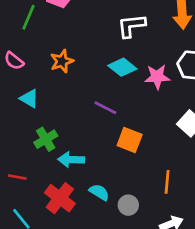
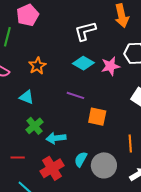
cyan triangle: (29, 99) -> (27, 97), moved
cyan semicircle: (99, 192) -> (81, 159), turned -84
red cross: (60, 198) -> (52, 168), turned 30
gray circle: (128, 205) -> (104, 165), size x1.6

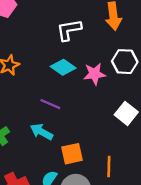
orange square: (97, 117) -> (72, 154), moved, turned -30
cyan arrow: (56, 138) -> (42, 132), moved, turned 30

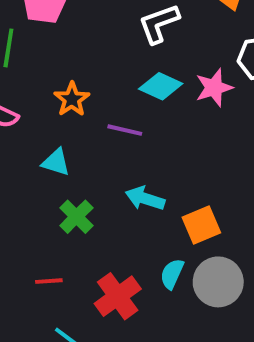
purple line: (50, 104) -> (125, 130), moved

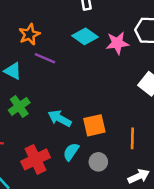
purple line: (125, 130) -> (45, 58), moved
cyan arrow: (145, 198) -> (60, 118), moved
gray circle: (218, 282) -> (98, 162), size x0.6

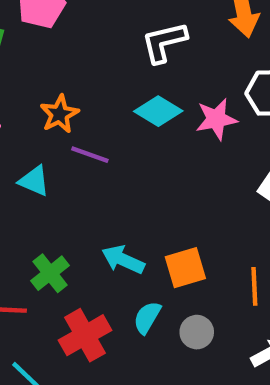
green cross: (19, 106) -> (50, 273), moved

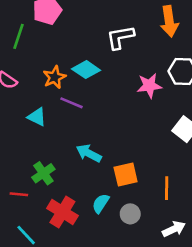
cyan diamond: (158, 111) -> (86, 70), moved
cyan arrow: (123, 260) -> (89, 153), moved
red cross: (85, 335) -> (62, 212), turned -32

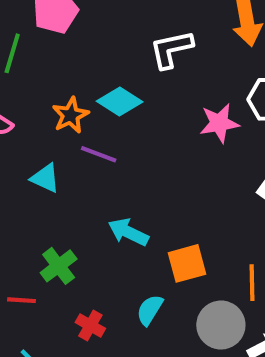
red cross: (62, 212) -> (90, 325), size x0.6
gray circle: (130, 214) -> (221, 325), moved, size x1.5

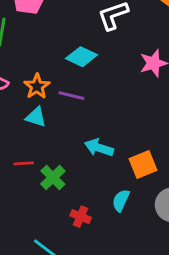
orange star: (71, 115) -> (37, 86), moved
red line: (21, 300) -> (24, 163), moved

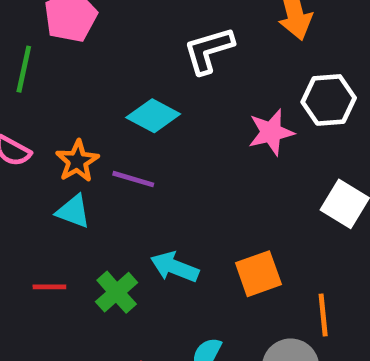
orange square: (143, 165) -> (258, 274), moved
green cross: (53, 178) -> (117, 292), moved

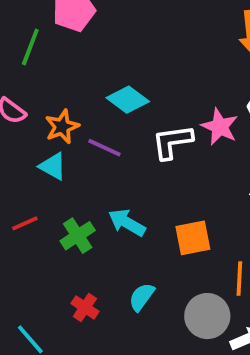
white L-shape: (209, 50) -> (172, 142), moved
pink star: (271, 132) -> (220, 127), turned 30
red line: (49, 287) -> (25, 223), turned -32

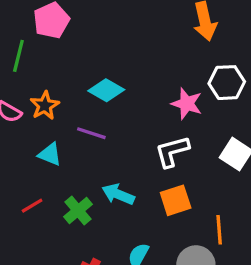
orange star: (62, 127) -> (45, 106), moved
white L-shape: (172, 142) -> (172, 151), moved

